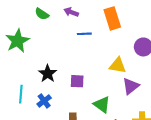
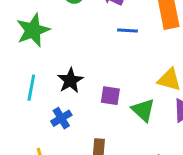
cyan line: (21, 94) -> (31, 88), moved
green triangle: (102, 105) -> (143, 110), moved

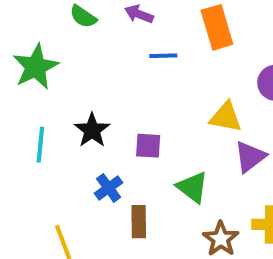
green triangle: (143, 110) -> (192, 187), moved
blue cross: (61, 118) -> (109, 188), moved

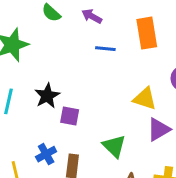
purple square: (148, 146) -> (70, 116), moved
blue cross: (109, 188) -> (46, 154), moved

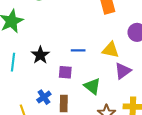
blue line: (105, 49) -> (78, 50), moved
purple square: (70, 116) -> (65, 72), moved

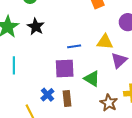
black star: (40, 55) -> (36, 27), moved
purple square: (65, 72) -> (65, 69), size x1.5

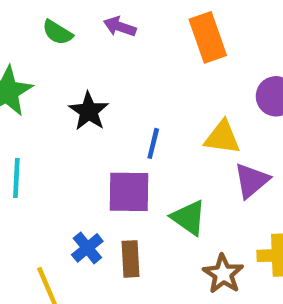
black star: (36, 27) -> (89, 111), moved
blue line: (74, 46) -> (153, 143), turned -72

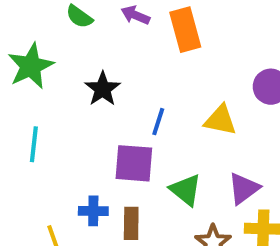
orange rectangle: (208, 37) -> (185, 30), moved
purple triangle: (252, 181) -> (244, 188), moved
blue cross: (87, 248) -> (93, 211), turned 36

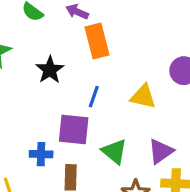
orange rectangle: (185, 30) -> (97, 41), moved
blue cross: (93, 211) -> (41, 154), moved

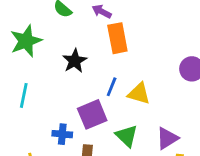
yellow triangle: (143, 97) -> (139, 93), moved
purple square: (74, 130) -> (92, 114), turned -32

